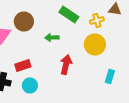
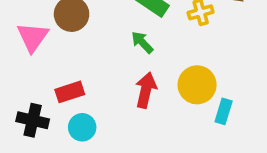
green arrow: (52, 38) -> (142, 42), moved, turned 48
yellow circle: (95, 44) -> (197, 85), moved

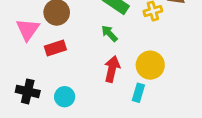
red rectangle: (70, 92) -> (55, 48), moved
cyan rectangle: (224, 111) -> (138, 93), moved

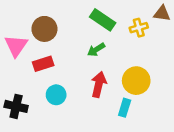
green arrow: (109, 33) -> (96, 50), turned -78
cyan circle: (65, 97) -> (56, 95), moved

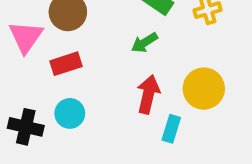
cyan circle: (56, 95) -> (70, 113), moved
cyan rectangle: (125, 108) -> (171, 129), moved

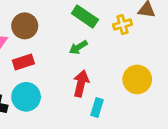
yellow circle: (204, 89) -> (137, 79), moved
cyan circle: (70, 113) -> (26, 97), size x1.4

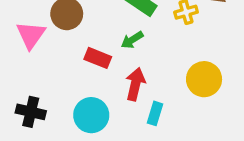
red rectangle: (23, 62) -> (98, 58), moved, turned 40
cyan circle: (26, 97) -> (91, 115), moved

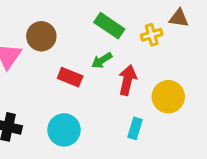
red arrow: (135, 84) -> (127, 80), moved
cyan rectangle: (155, 113) -> (135, 128), moved

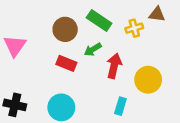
brown circle: (41, 36) -> (65, 29), moved

